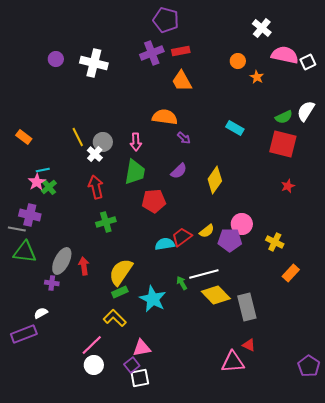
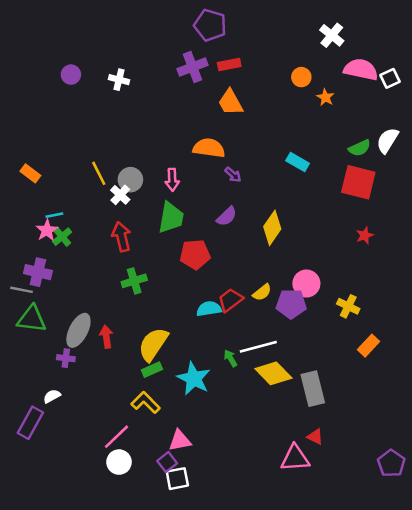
white cross: (94, 63) -> (119, 80), size x0.6
purple rectangle: (24, 334) -> (30, 423), turned -40

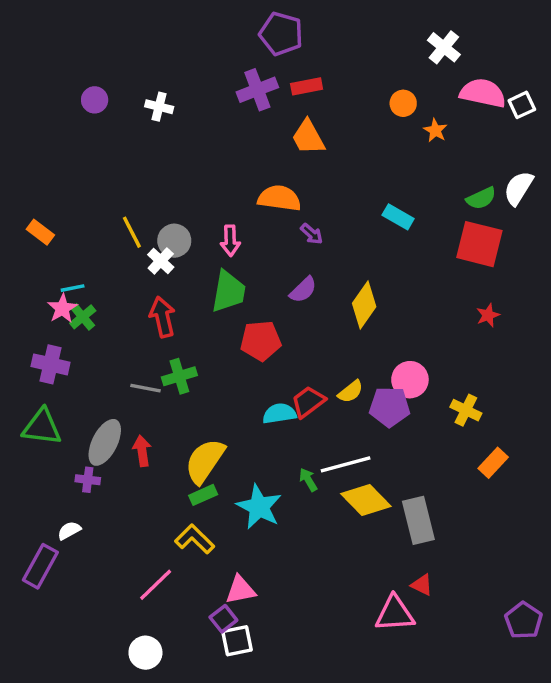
gray line: (22, 290) -> (145, 388), moved
white circle: (119, 462) -> (145, 653), moved

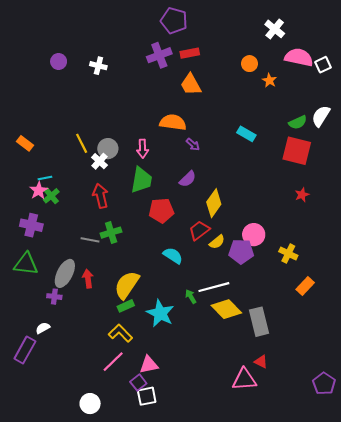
yellow diamond: (364, 305) -> (214, 203), moved
red trapezoid: (308, 402) -> (199, 230), moved
cyan semicircle: (279, 414) -> (173, 256), turned 42
pink line: (156, 585) -> (113, 362), moved

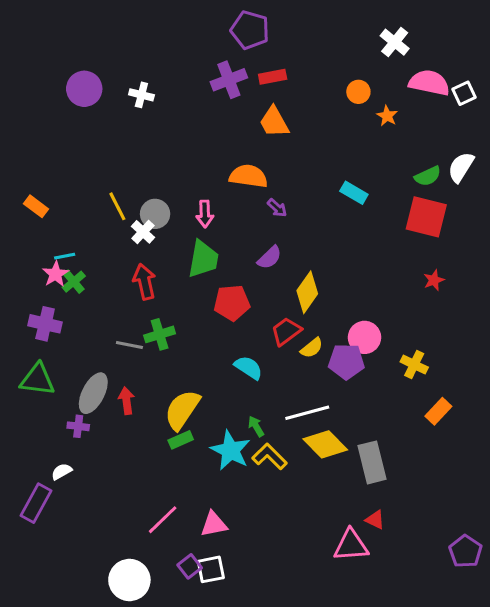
purple circle: (59, 61) -> (84, 89), size x1.5
green arrow: (191, 297) -> (256, 426), moved
yellow L-shape: (120, 333) -> (270, 456), moved
purple square: (138, 383) -> (190, 566), moved
white circle: (90, 404) -> (129, 580), size x1.4

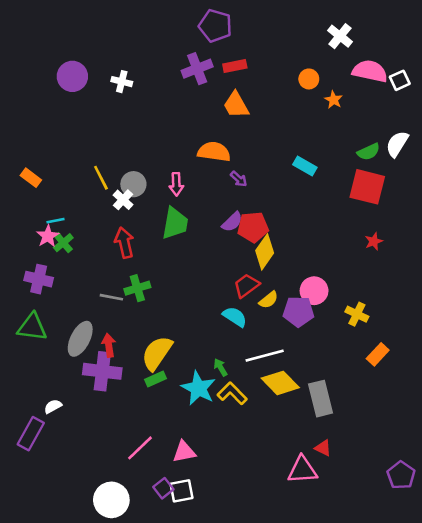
red pentagon: (232, 303) -> (253, 227), moved
cyan semicircle: (248, 368) -> (235, 317), moved
purple cross: (78, 426) -> (102, 371), moved, size x2.0

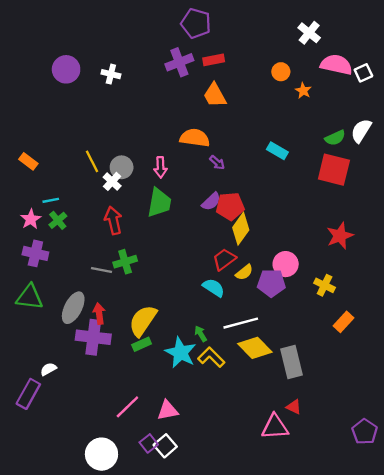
pink star: (48, 236) -> (31, 219), moved
red star: (374, 241) -> (340, 236), moved, size x1.6
white square: (182, 491) -> (165, 446), turned -30

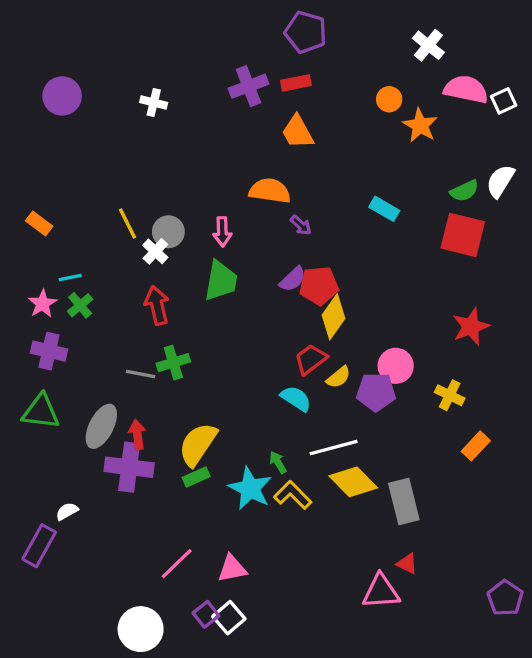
purple pentagon: (196, 23) -> (306, 32), moved
purple circle: (66, 69) -> (62, 96), moved
orange star: (303, 91) -> (420, 125), size x1.5

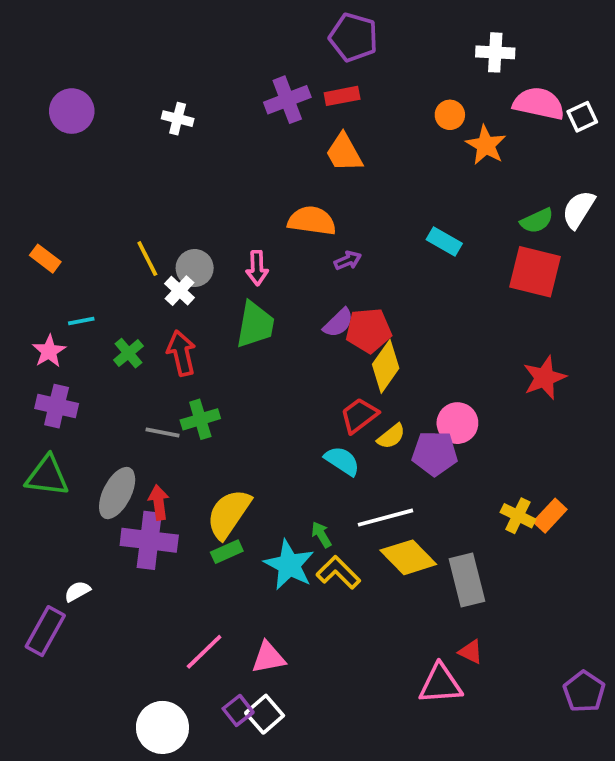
white cross: (428, 45) -> (495, 52), turned -36
purple arrow: (301, 225) -> (348, 260), turned -65
green cross: (80, 305) -> (128, 353), moved
yellow cross: (450, 395) -> (518, 516), moved

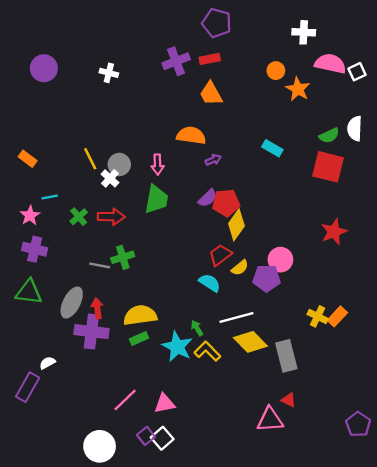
white semicircle: (578, 209) -> (355, 129), turned -30
red arrow: (181, 353) -> (111, 217), turned 104
yellow semicircle: (229, 514) -> (140, 315), turned 48

